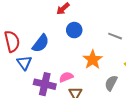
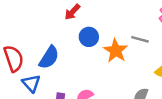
orange star: (93, 60) -> (116, 51), moved

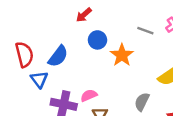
gray line: (140, 39) -> (145, 31), moved

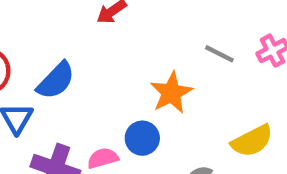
blue circle: (97, 40) -> (142, 138), moved

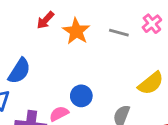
orange star: (171, 93) -> (76, 31), moved

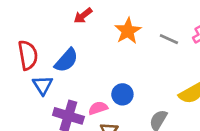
red arrow: (45, 20) -> (83, 16), moved

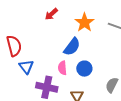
blue semicircle: (66, 60) -> (72, 47), moved
pink semicircle: (98, 108) -> (62, 68), moved, turned -72

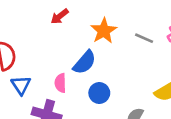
pink semicircle: (62, 68) -> (60, 83), moved

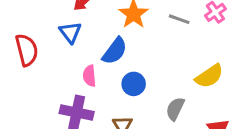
blue triangle: (21, 85) -> (70, 32), moved

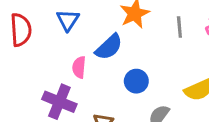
gray line: (179, 19) -> (179, 27), turned 55
blue circle: (134, 84) -> (136, 81), moved

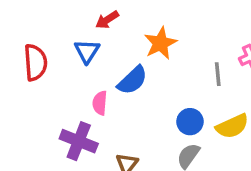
gray line: (179, 27) -> (218, 74), moved
blue circle: (136, 81) -> (190, 122), moved

